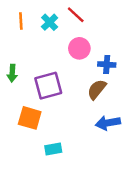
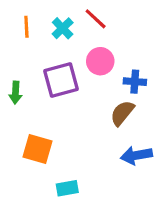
purple square: (48, 86) -> (61, 80), moved

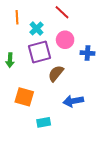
cyan cross: (63, 28) -> (36, 29), moved
brown semicircle: (122, 113) -> (56, 73), moved
blue arrow: (136, 155) -> (73, 101), moved

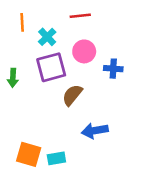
red line: (62, 12) -> (80, 16), turned -49
orange square: (24, 97) -> (29, 154), moved

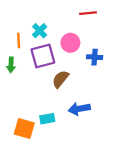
red line: (80, 16) -> (88, 13), moved
orange line: (22, 22) -> (19, 41), moved
cyan rectangle: (56, 158) -> (47, 119), moved

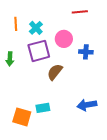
orange line: (19, 41) -> (16, 24), moved
blue arrow: (79, 109) -> (87, 105), moved

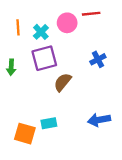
pink circle: (64, 39) -> (67, 23), moved
blue cross: (86, 52) -> (98, 59), turned -32

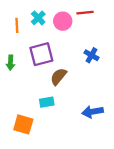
cyan cross: (41, 32) -> (38, 18), moved
blue cross: (98, 59) -> (91, 55), turned -32
cyan rectangle: (49, 123) -> (47, 102), moved

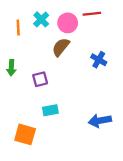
purple square: (41, 54) -> (40, 79), moved, size x0.6
brown semicircle: (58, 77) -> (61, 47), moved

